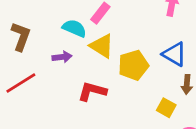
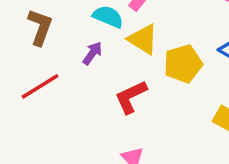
purple arrow: (62, 57) -> (92, 53), turned -48
red L-shape: (92, 91) -> (131, 97), turned -40

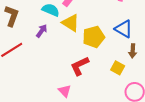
red L-shape: (131, 97) -> (80, 66), moved

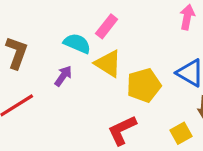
yellow square: (118, 68) -> (181, 133), turned 32

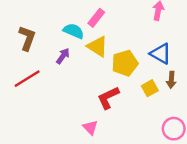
yellow square: (181, 133) -> (150, 88), moved

